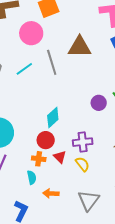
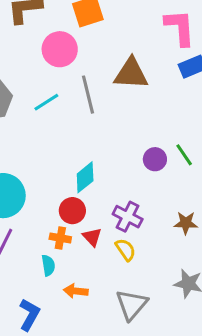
purple cross: (83, 142) -> (128, 217), turned 30

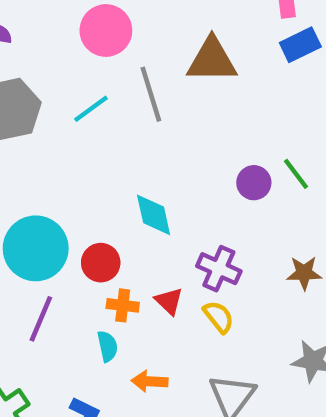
cyan diamond: (85, 177) -> (154, 215), turned -60
red circle: (72, 211) -> (101, 263), moved

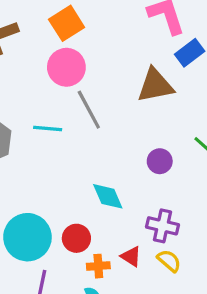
pink circle: (106, 30) -> (66, 67), moved
brown triangle: (212, 60) -> (155, 85), moved
cyan line: (91, 109) -> (48, 129), turned 52
purple circle: (254, 183) -> (160, 161), moved

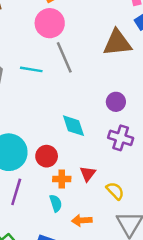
purple cross: (162, 226) -> (121, 138), moved
red triangle: (131, 256) -> (88, 174), turned 30
yellow semicircle: (169, 261) -> (115, 191), moved

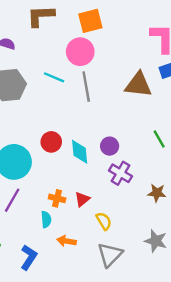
cyan line: (31, 69) -> (54, 77), moved
purple circle: (116, 102) -> (110, 146), moved
red circle: (47, 156) -> (51, 142), moved

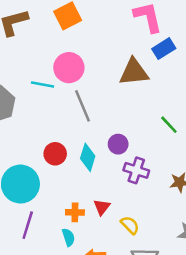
pink circle: (80, 52) -> (69, 68), moved
gray line: (86, 87) -> (82, 106), moved
cyan diamond: (80, 152) -> (88, 157), turned 35

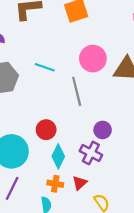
pink circle: (69, 68) -> (93, 59), moved
cyan diamond: (88, 157) -> (58, 156), moved
purple cross: (136, 170) -> (91, 153), moved

